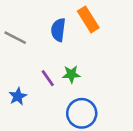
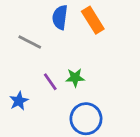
blue semicircle: (58, 30) -> (60, 17), moved
gray line: (15, 38) -> (30, 42), moved

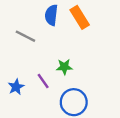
purple line: (50, 82) -> (43, 81), moved

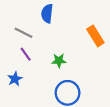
orange rectangle: (80, 17) -> (95, 36), moved
purple line: (43, 81) -> (26, 54), moved

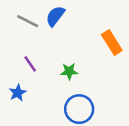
blue semicircle: (47, 13) -> (55, 16), turned 30
gray line: (24, 33) -> (28, 21), moved

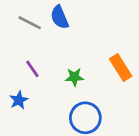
blue semicircle: (55, 16) -> (60, 17), turned -60
orange rectangle: (112, 42) -> (121, 68), moved

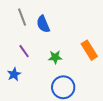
blue semicircle: (60, 17) -> (43, 24), moved
gray line: (30, 23) -> (22, 17), turned 42

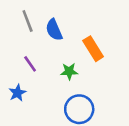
orange rectangle: (89, 50) -> (93, 49), moved

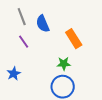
purple line: (30, 64) -> (24, 42), moved
green star: (69, 71) -> (64, 64), moved

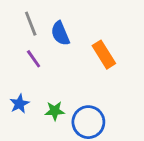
green star: (64, 64) -> (55, 111), moved

